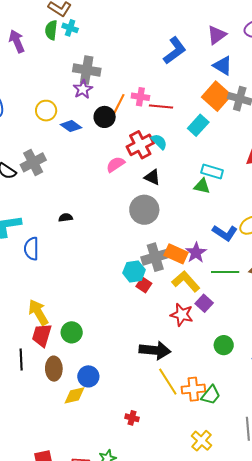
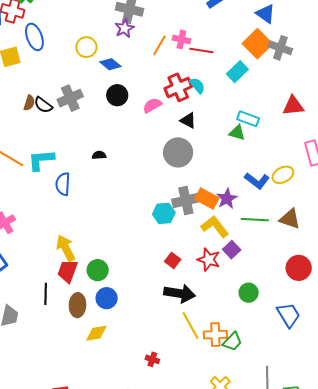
black circle: (105, 117) -> (117, 95), moved
red square: (144, 285) -> (173, 260), moved
blue circle: (88, 376) -> (107, 298), moved

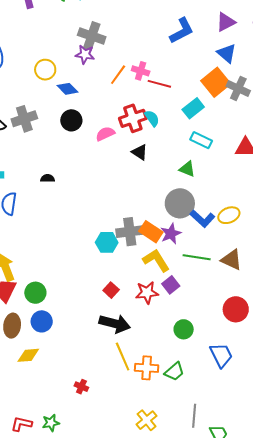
purple star: (124, 28) -> (85, 54), turned 30
cyan rectangle: (248, 119) -> (201, 140), moved
gray circle: (178, 152) -> (180, 203), moved
red star: (209, 260) -> (147, 293), turned -30
green trapezoid: (232, 342) -> (174, 372), moved

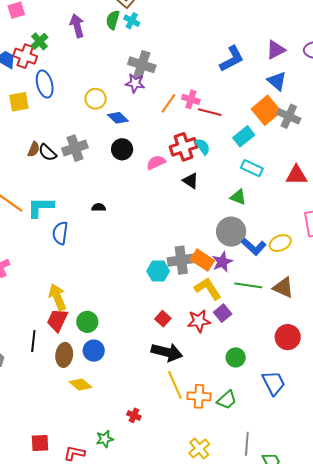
yellow diamond: (28, 355) -> (81, 385), turned 45
green star: (51, 423) -> (105, 439), moved

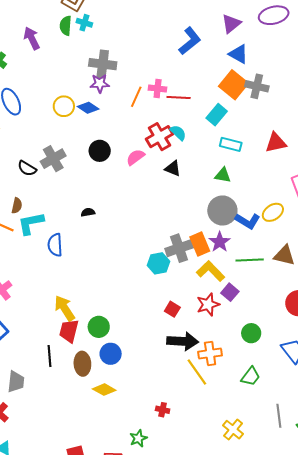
blue diamond: (118, 118) -> (88, 108), moved
brown semicircle: (34, 149) -> (17, 206), moved
orange rectangle: (202, 260) -> (200, 244), turned 45
orange cross: (199, 396) -> (210, 354), moved

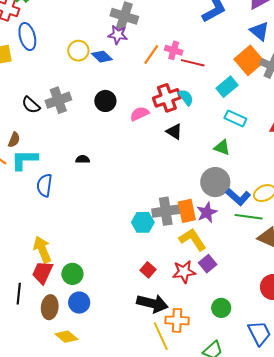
green line: (250, 260) -> (249, 217), moved

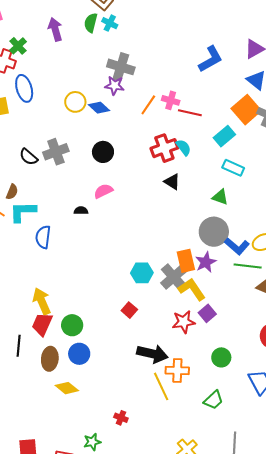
pink semicircle: (140, 114) -> (103, 191), moved
gray cross: (166, 211) -> (174, 277), moved, turned -32
red square: (148, 270) -> (129, 310), moved

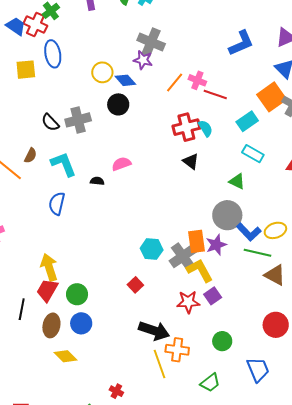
black circle: (103, 152) -> (118, 104), moved
cyan L-shape: (23, 212) -> (64, 164), moved, turned 64

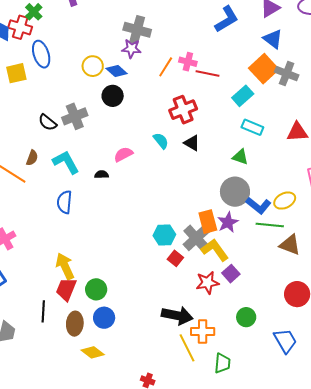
cyan semicircle: (205, 128) -> (161, 141), moved
red square: (135, 285) -> (175, 258), moved
green trapezoid: (210, 383) -> (222, 363), moved, turned -40

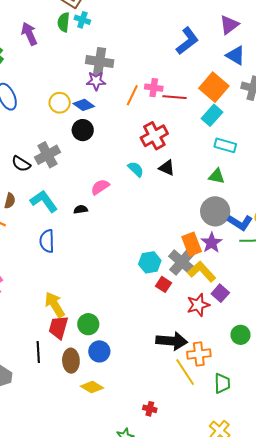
orange square: (264, 69) -> (214, 87), moved

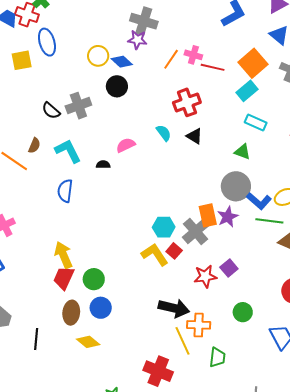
yellow L-shape: (202, 272) -> (155, 255), moved
black line: (38, 352) -> (36, 339), moved
red cross: (150, 409) -> (158, 371), moved, size x2.0

